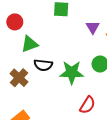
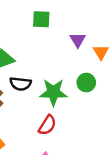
red semicircle: (87, 105) -> (47, 125), moved

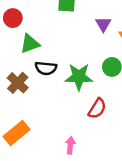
red semicircle: (47, 125) -> (97, 109), moved

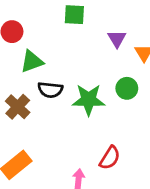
red semicircle: (97, 109) -> (110, 158), moved

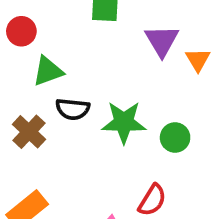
purple triangle: (117, 39) -> (162, 41), size x1.4
green circle: (127, 88) -> (175, 138), moved

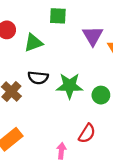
green triangle: (48, 71) -> (33, 43), moved

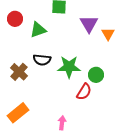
red semicircle: (87, 133) -> (84, 92), moved

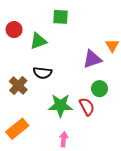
purple triangle: (89, 24) -> (92, 59), moved, turned 42
green star: (69, 67) -> (60, 106), moved
red semicircle: (84, 92) -> (87, 107), turned -60

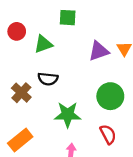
purple triangle: (92, 59) -> (99, 51), moved
green circle: (100, 89) -> (110, 96), size x1.5
red semicircle: (87, 107) -> (108, 134), moved

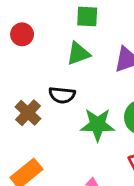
green triangle: (43, 44) -> (78, 54), moved
green star: (68, 115) -> (98, 125), moved

